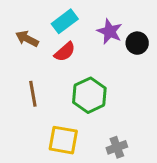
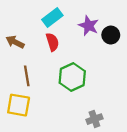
brown arrow: (27, 39) -> (15, 42), moved
red semicircle: (65, 52) -> (52, 42), turned -66
yellow square: (63, 140) -> (19, 105), moved

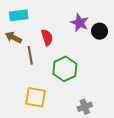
cyan rectangle: (52, 18) -> (19, 15), moved, turned 30
brown line: (27, 76) -> (30, 55), moved
yellow square: (19, 105) -> (35, 97), moved

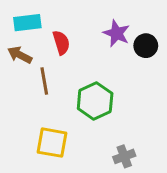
red semicircle: (47, 37) -> (61, 43), moved

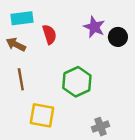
brown line: (44, 81) -> (21, 79), moved

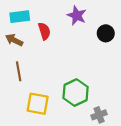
purple star: (94, 27) -> (77, 15), moved
green hexagon: (77, 82) -> (76, 93), moved
gray cross: (100, 127) -> (99, 115), moved

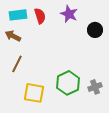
red semicircle: (44, 31) -> (40, 16), moved
brown line: (19, 71) -> (17, 64), turned 36
gray cross: (99, 115) -> (95, 87), moved

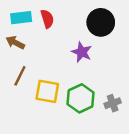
purple star: (69, 14) -> (82, 52), moved
black circle: (95, 30) -> (101, 22), moved, size x1.5
yellow square: (34, 93) -> (47, 91), moved

